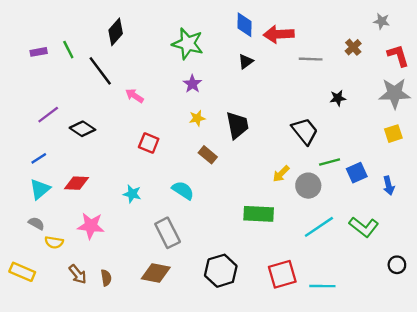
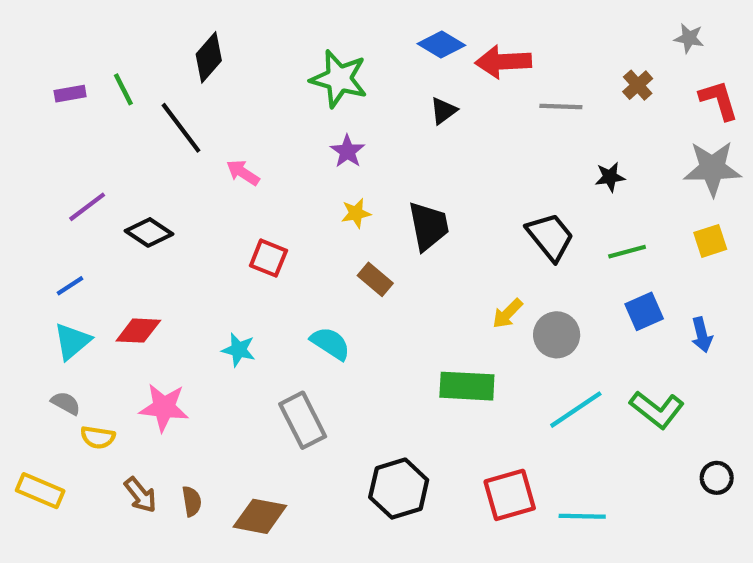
blue diamond: (244, 25) -> (441, 45), turned -60
green line: (330, 162) -> (627, 252), moved
brown diamond: (156, 273) -> (260, 516), moved

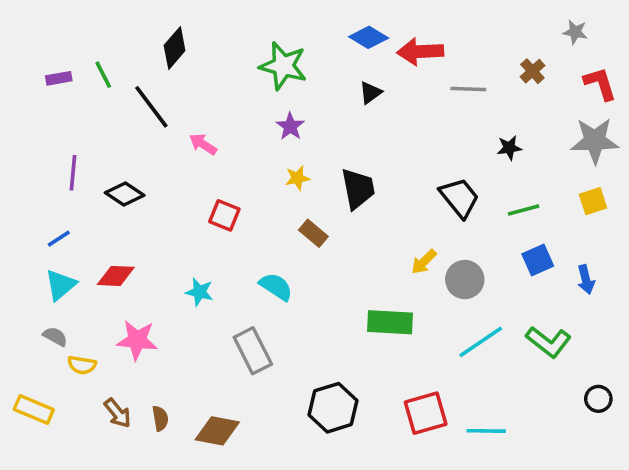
purple line: (87, 207) -> (73, 173), turned -48

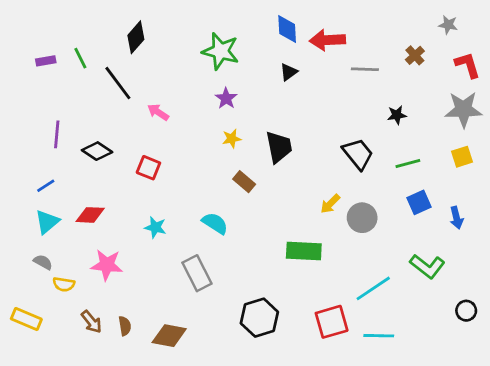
blue diamond: (369, 37) -> (287, 29), turned 56
red square: (224, 215) -> (148, 168), moved
cyan line: (481, 342) -> (373, 288), moved

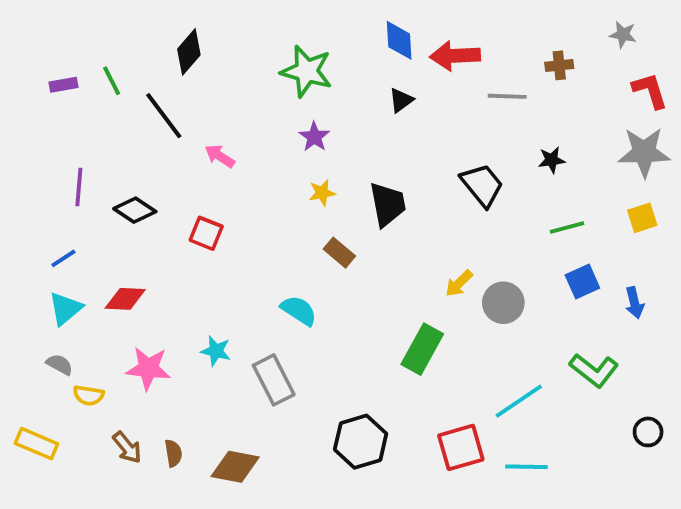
brown cross: (415, 55) -> (559, 65), moved, turned 36
black trapezoid: (358, 154) -> (482, 185), moved
cyan star: (155, 227) -> (216, 351), moved
green rectangle: (304, 251) -> (422, 349), turned -64

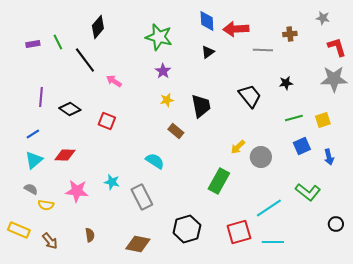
yellow square: (642, 218) -> (323, 120), moved
brown arrow: (127, 447) -> (50, 241), moved
brown diamond: (235, 467) -> (138, 244), moved

